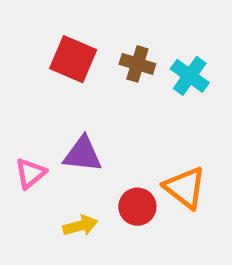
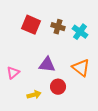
purple triangle: (83, 154) -> (47, 65), moved
orange triangle: (185, 188) -> (81, 68), moved

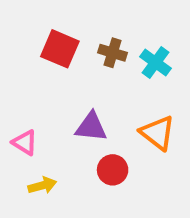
pink triangle: (13, 73) -> (25, 143), turned -48
yellow arrow: (34, 95) -> (42, 185), moved

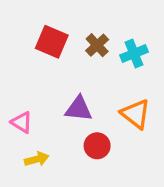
brown cross: (113, 53) -> (97, 45), turned 30
cyan cross: (156, 62) -> (134, 54), turned 32

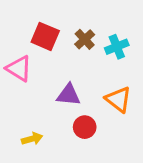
pink triangle: (22, 122) -> (19, 69), moved, size x1.4

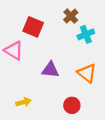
brown cross: (85, 39) -> (71, 16), moved
red circle: (85, 127) -> (72, 105), moved

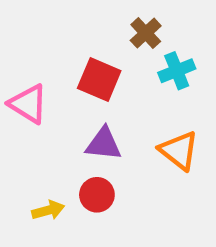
red square: (33, 27) -> (99, 80), moved
red circle: (72, 105) -> (97, 195), moved

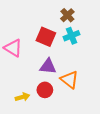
cyan cross: (177, 71) -> (71, 36), moved
orange triangle: (179, 150) -> (69, 80), moved

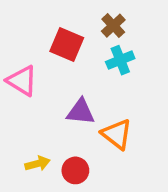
red square: (46, 37) -> (67, 45), moved
red circle: (45, 90) -> (75, 170), moved

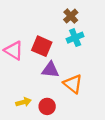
red square: (67, 45) -> (42, 46), moved

